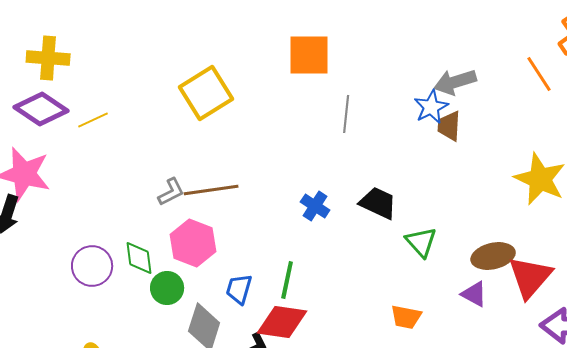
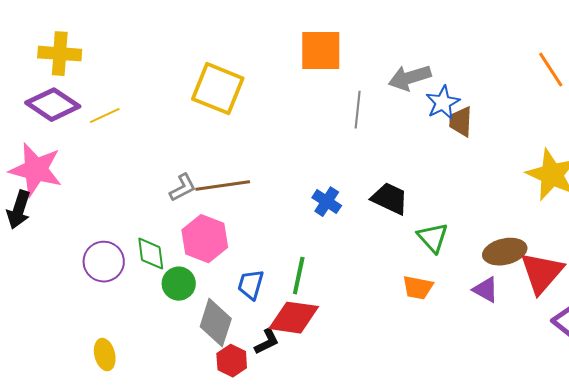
gray arrow: (455, 82) -> (410, 78), moved
yellow square: (206, 93) -> (218, 89), turned -36
orange trapezoid: (406, 317) -> (418, 288), moved

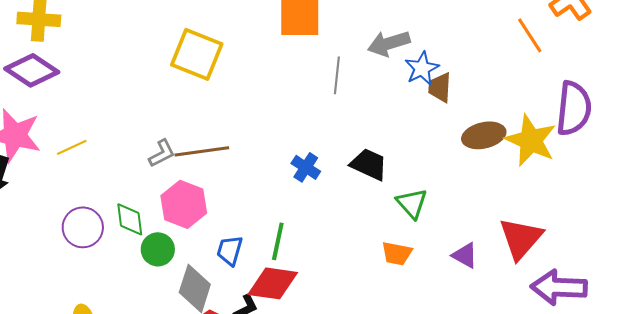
yellow line: (105, 116) -> (72, 147), moved
brown ellipse: (505, 252) -> (484, 135), moved

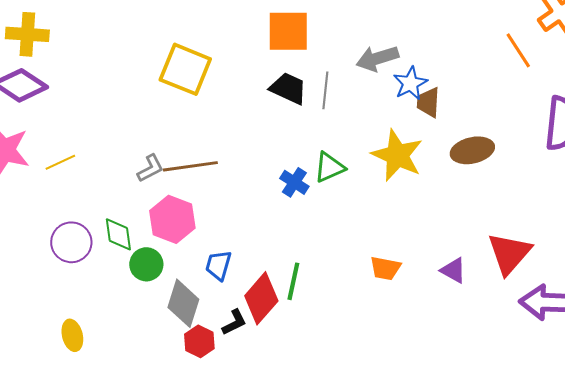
yellow star: (531, 140) -> (397, 155), moved
black trapezoid: (369, 164) -> (288, 88), moved
green triangle: (412, 203) -> (329, 167), moved, turned 48
green line: (278, 241) -> (293, 281), moved
red diamond: (273, 283) -> (261, 298), turned -57

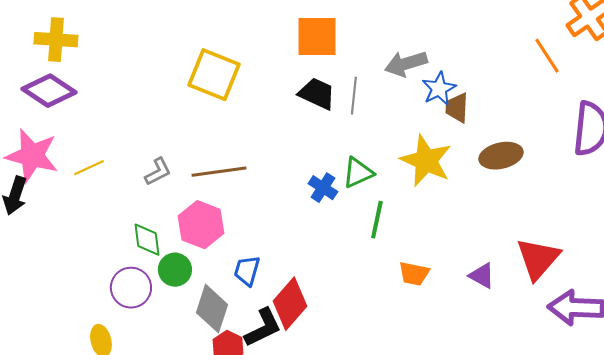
gray L-shape: (150, 168) -> (158, 172), moved
purple circle: (71, 242) -> (131, 288), moved
green line: (293, 281) -> (377, 220), moved
black L-shape: (234, 322) -> (263, 328), size x1.5

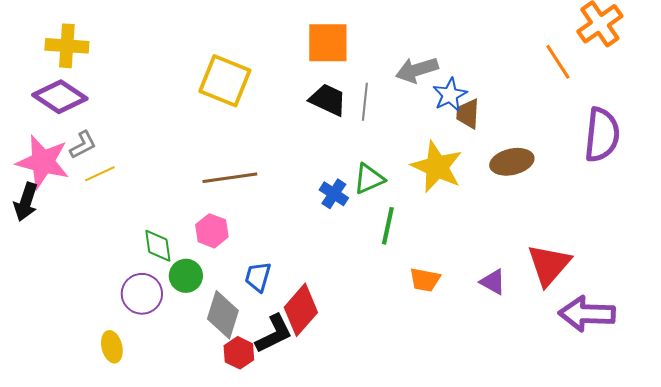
gray L-shape: (158, 172) -> (83, 145), moved
pink hexagon: (201, 225) -> (212, 231), size x0.7

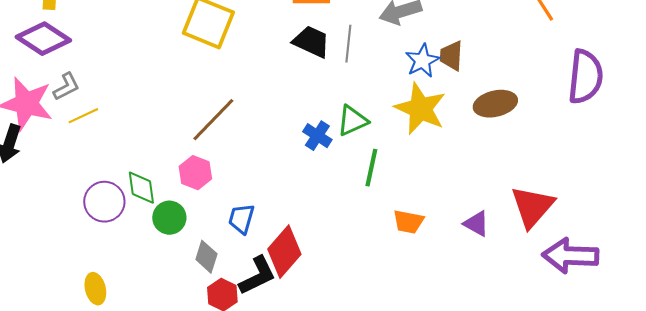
blue star: (450, 95) -> (422, 61), moved
brown line: (230, 178) -> (213, 120), turned -38
purple circle: (142, 294) -> (104, 202), moved
gray diamond: (223, 315) -> (206, 257), size x0.7

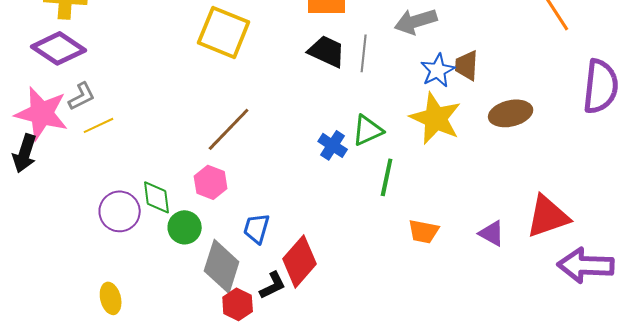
red triangle: (532, 207) -> (548, 216), turned 30
gray diamond: (206, 257) -> (222, 266), size x1.6
black L-shape: (257, 276) -> (273, 285), size x0.7

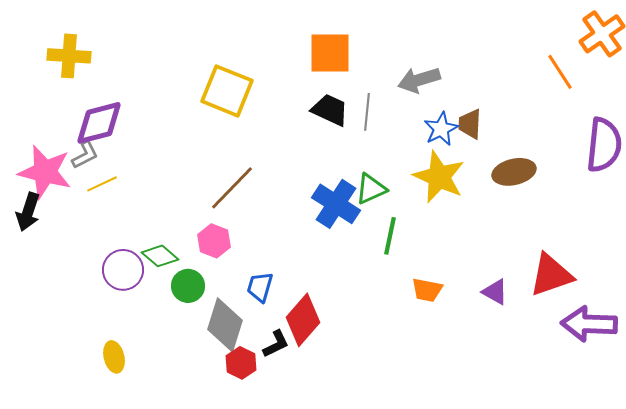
purple diamond: (59, 48) -> (99, 123), moved, turned -48
blue cross: (333, 145) -> (336, 204), size x1.6
green diamond: (157, 197) -> (160, 256), turned -42

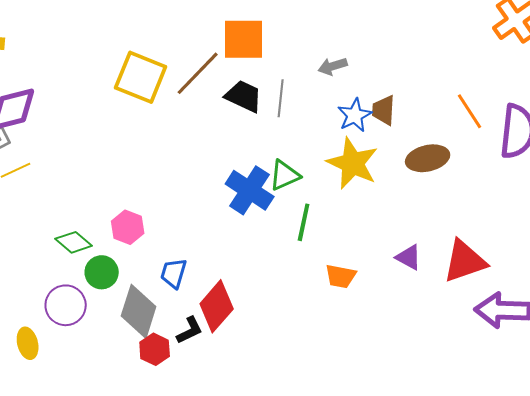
orange line: (560, 72) -> (470, 111), moved
gray arrow: (419, 80) -> (333, 66), size x0.7
brown line: (232, 188) -> (198, 73), moved
purple circle: (123, 270) -> (66, 305), moved
purple triangle: (495, 292) -> (409, 257), moved

